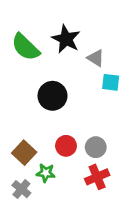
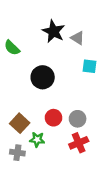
green semicircle: (25, 47) -> (12, 48), moved, size x0.7
gray triangle: (96, 58) -> (78, 38), moved
gray cross: (21, 189) -> (17, 153), turned -32

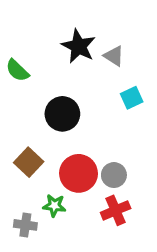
cyan square: (90, 66) -> (132, 98), turned -32
red circle: (54, 118) -> (78, 173), size x1.5
brown square: (20, 123) -> (29, 162), moved

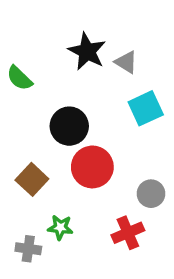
cyan square: (132, 98) -> (146, 108), size x1.4
red circle: (78, 173) -> (92, 167), moved
gray circle: (114, 175) -> (151, 194), moved

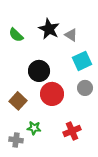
green semicircle: (19, 78) -> (16, 35), moved
gray circle: (151, 194) -> (85, 88), moved

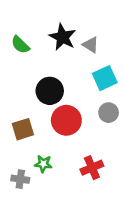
brown square: (18, 101) -> (23, 129), turned 30

